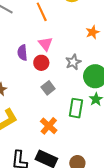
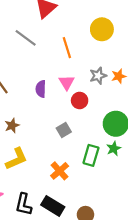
gray star: (73, 62) -> (98, 76), moved
red circle: (41, 63) -> (80, 100), moved

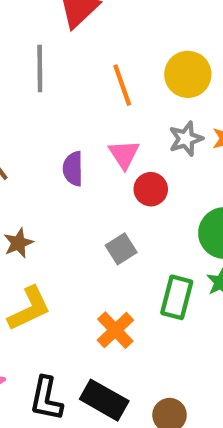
yellow circle: (102, 29) -> (188, 74), moved
gray line: (26, 38) -> (40, 68), turned 55

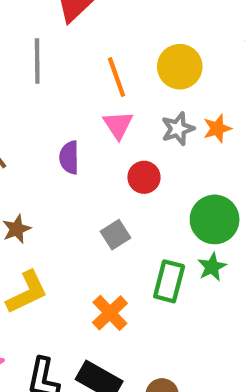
pink triangle: (124, 154) -> (118, 125), moved

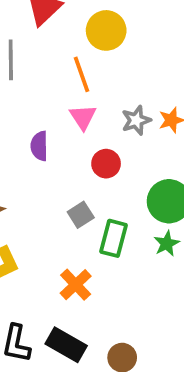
yellow circle: (180, 67) -> (106, 30), moved
green rectangle: (169, 281) -> (114, 238), moved

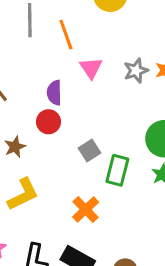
orange line: (81, 74) -> (66, 34), moved
red circle: (106, 164) -> (48, 122), moved

